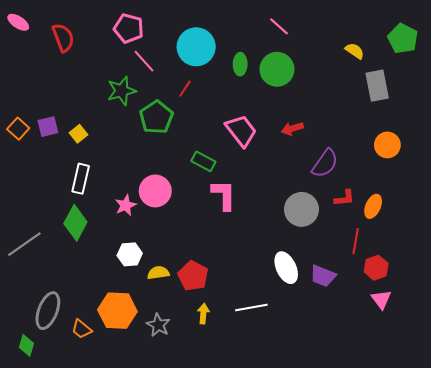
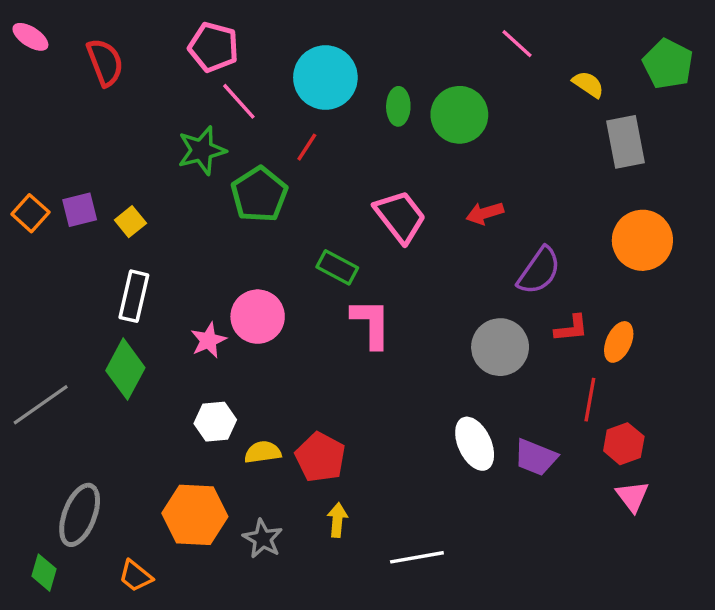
pink line: (279, 26) -> (517, 44), moved
orange circle: (387, 145) -> (642, 240), size x1.4
white line: (251, 308) -> (417, 557), moved
orange trapezoid: (82, 329) -> (136, 576), moved

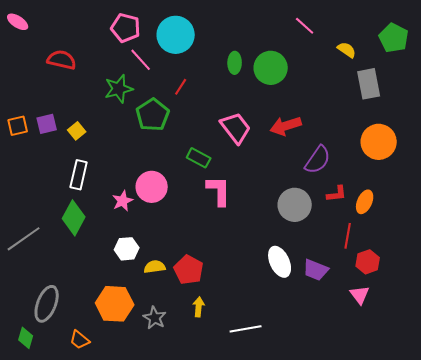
red semicircle: (105, 62) -> (62, 60), moved, turned -56
cyan circle: (325, 78) -> (176, 35), moved
orange square: (30, 213) -> (18, 126), turned 35
red arrow: (485, 213) -> (286, 126), size x1.4
pink triangle: (632, 496) -> (360, 295), moved

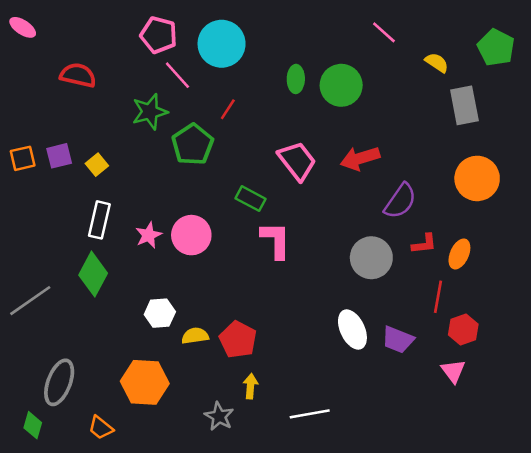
pink star: (123, 201) -> (149, 235), moved
gray star: (155, 318) -> (219, 416), moved

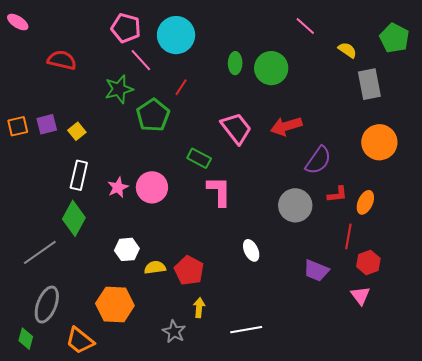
gray line: (30, 301) -> (40, 252), moved
white ellipse: (352, 329) -> (251, 250), moved, size x0.7
orange trapezoid: (101, 428) -> (80, 341), size x1.4

